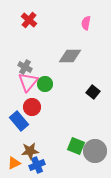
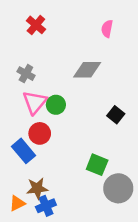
gray cross: (25, 67) -> (26, 74), moved
green square: (76, 146) -> (97, 165), moved

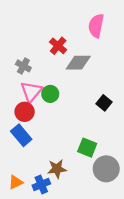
red cross: (36, 25) -> (58, 46), moved
pink semicircle: (107, 29) -> (96, 26), size x1.5
red circle: (40, 133) -> (25, 112), moved
brown star: (37, 188) -> (57, 169), moved

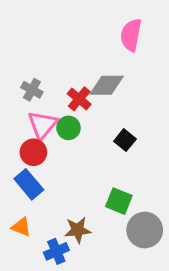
red cross: (58, 46) -> (79, 99), moved
black square: (104, 103) -> (125, 140), moved
orange triangle: (16, 182) -> (21, 227), moved, turned 48

